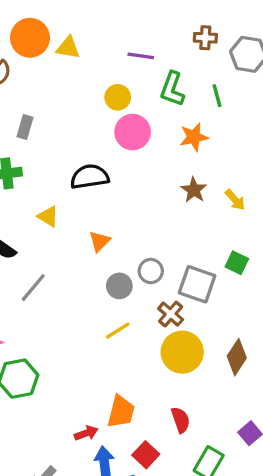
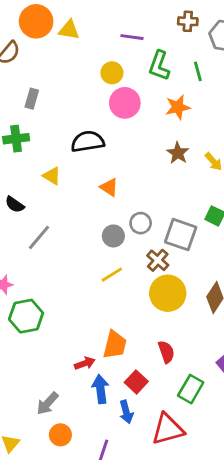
orange triangle: (99, 241) -> (109, 187), moved, turned -42

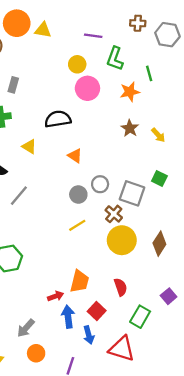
green line: (198, 71) -> (149, 73), moved
red triangle: (168, 429) -> (122, 349), turned 32

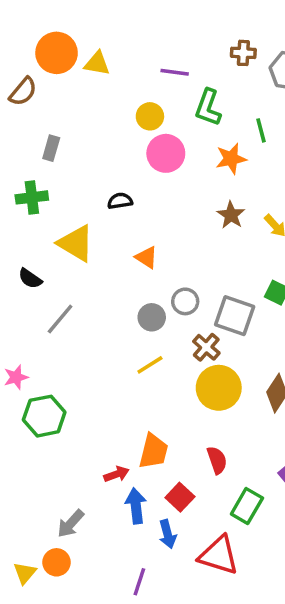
black semicircle: (58, 119) -> (120, 201), size x0.6
yellow triangle: (29, 147) -> (76, 243), size x1.6
orange circle: (36, 353) -> (57, 562), moved

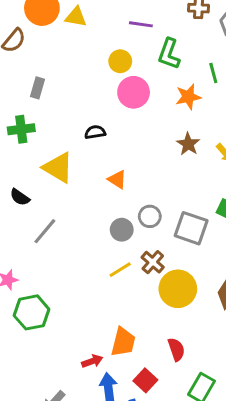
brown cross: (206, 347) -> (153, 262), moved

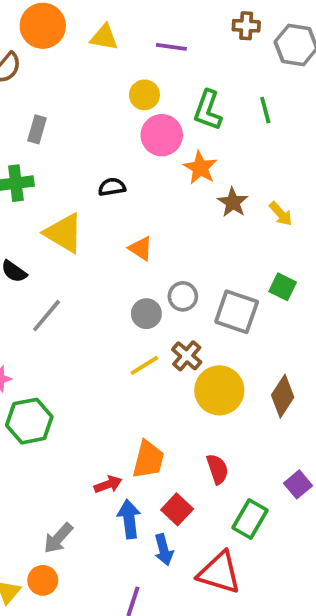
yellow triangle: (76, 17) -> (104, 37), moved
green L-shape: (169, 54) -> (208, 110), moved
orange star: (188, 97) -> (200, 168), moved, turned -30

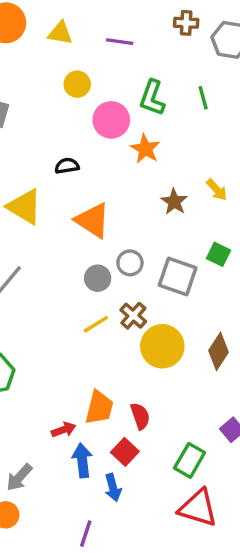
yellow circle: (144, 95) -> (77, 84), moved
brown star: (233, 202) -> (174, 202), moved
orange triangle: (141, 248) -> (93, 220), size x1.6
red semicircle: (217, 469) -> (140, 416), moved
red triangle: (219, 573) -> (198, 508), moved

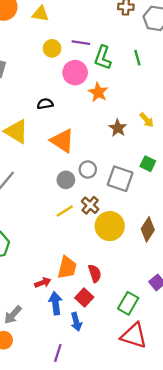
purple line: (120, 42) -> (81, 43), moved

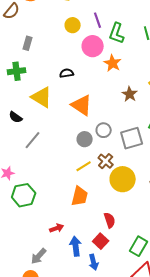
purple line: (81, 43) -> (98, 20), turned 63
gray square: (120, 179) -> (132, 138), turned -35
orange trapezoid: (67, 268) -> (80, 196), moved
red arrow: (43, 283) -> (57, 228), moved

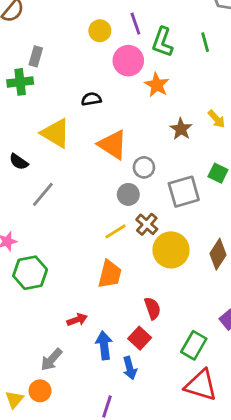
green cross: (17, 71) -> (20, 82), moved
gray circle: (104, 130) -> (144, 167), moved
gray circle: (85, 139) -> (128, 194), moved

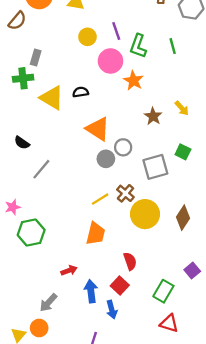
yellow triangle: (56, 133) -> (52, 98), moved
gray circle: (128, 194) -> (106, 159), moved
red triangle: (201, 385) -> (169, 323), size x0.7

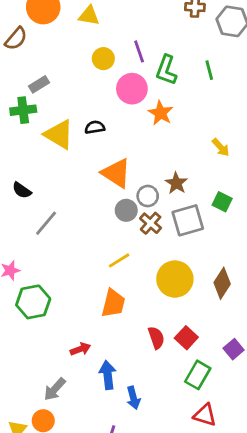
gray rectangle: (36, 58) -> (39, 84), turned 42
brown star: (153, 116) -> (176, 183), moved
brown cross: (125, 193) -> (151, 223), moved
red square: (120, 285) -> (186, 338), moved

